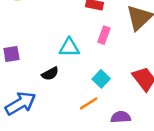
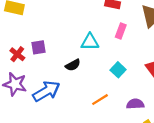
orange line: (89, 103) -> (100, 100), moved

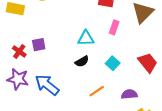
black semicircle: (73, 65) -> (82, 61), moved
blue arrow: (46, 91) -> (47, 85), turned -110

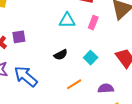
cyan triangle: (86, 38) -> (67, 20), moved

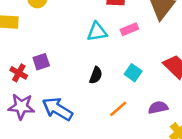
pink rectangle: (93, 23) -> (129, 29), turned 56
black semicircle: (61, 55) -> (96, 75), turned -32

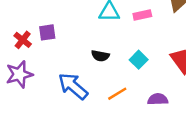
black semicircle: (96, 75) -> (100, 56), turned 70
purple star: (21, 106) -> (19, 74), turned -30
blue arrow: (57, 109) -> (73, 86), moved

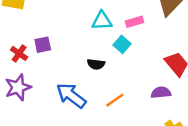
cyan square: (139, 60) -> (122, 44), moved
purple semicircle: (158, 99) -> (161, 93), moved

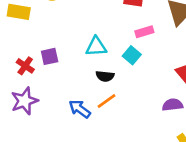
cyan triangle: (102, 21) -> (96, 47), moved
blue arrow: (71, 96) -> (80, 109), size x0.7
orange line: (115, 100) -> (106, 101), moved

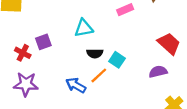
cyan square: (132, 55) -> (117, 60), moved
purple star: (24, 101) -> (26, 84), turned 30

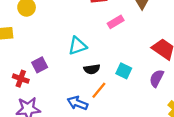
cyan square: (117, 60) -> (124, 71), moved
purple semicircle: (158, 72) -> (157, 78), turned -42

